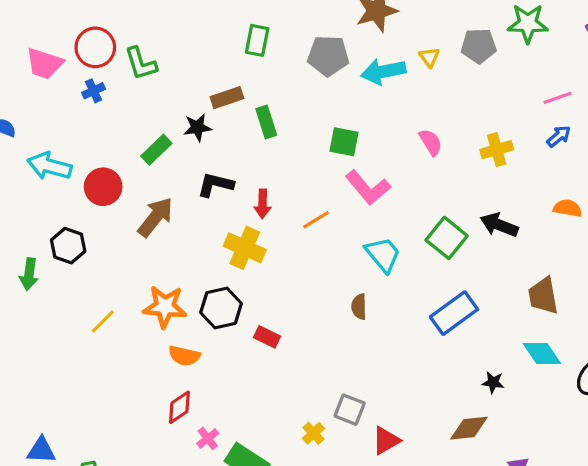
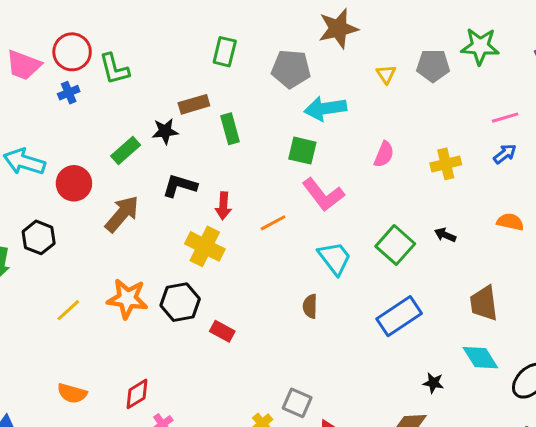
cyan arrow: (383, 72) -> (325, 108), moved
pink semicircle: (431, 142) -> (384, 154), turned 52
black arrow: (499, 225) -> (445, 235), size x0.6
orange semicircle: (184, 356) -> (72, 393), moved

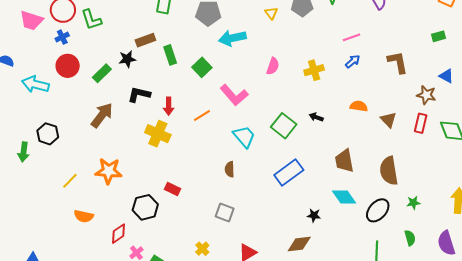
green square: (302, 151) -> (202, 67), moved, turned 36
red circle: (74, 183) -> (68, 66), moved
black hexagon: (180, 302) -> (145, 207), moved
orange semicircle: (72, 393) -> (84, 216), moved
gray square: (297, 403) -> (225, 213), moved

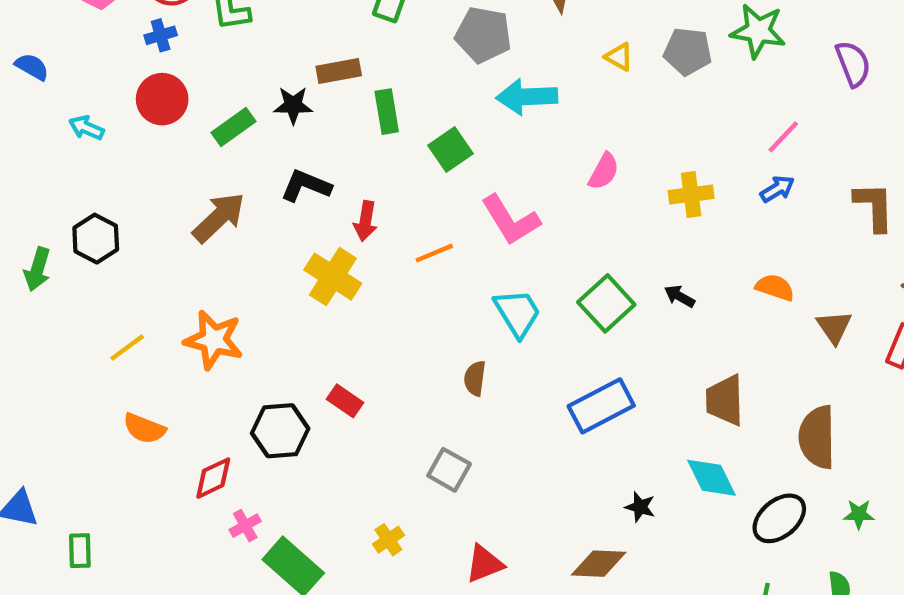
yellow triangle: (271, 13) -> (619, 57), turned -32
pink line: (352, 37) -> (783, 137), turned -36
cyan arrow: (35, 84) -> (86, 128), size x0.6

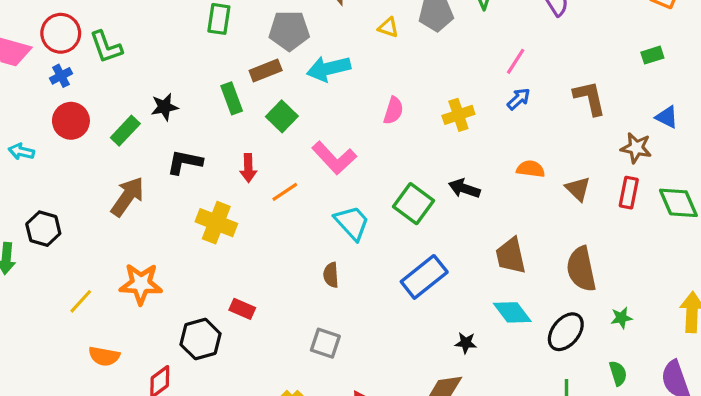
brown rectangle: (339, 71) -> (266, 70), moved
red arrow: (365, 221) -> (248, 168), moved
black arrow: (680, 296) -> (464, 188), size x1.4

